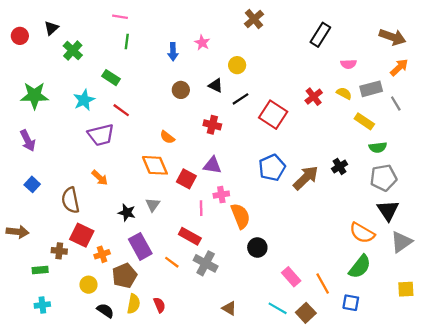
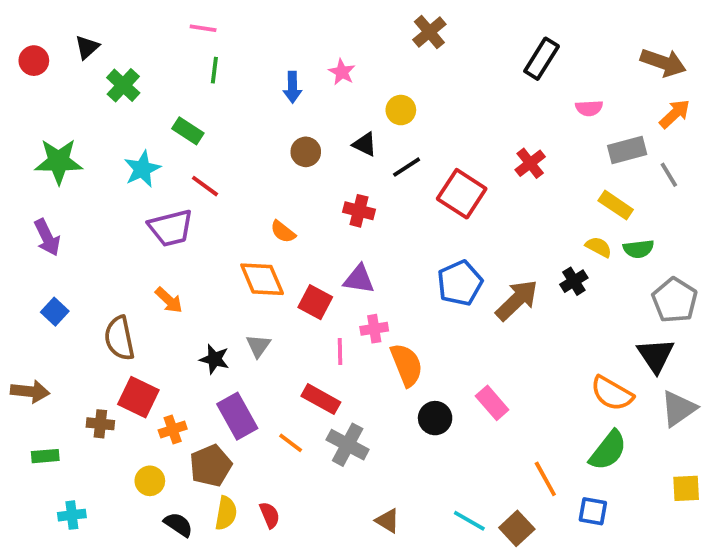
yellow semicircle: (344, 93) -> (599, 247), moved
gray pentagon: (383, 178) -> (675, 300), moved, turned -30
green rectangle: (40, 270) -> (45, 456), moved
pink rectangle: (291, 277) -> (492, 403), moved

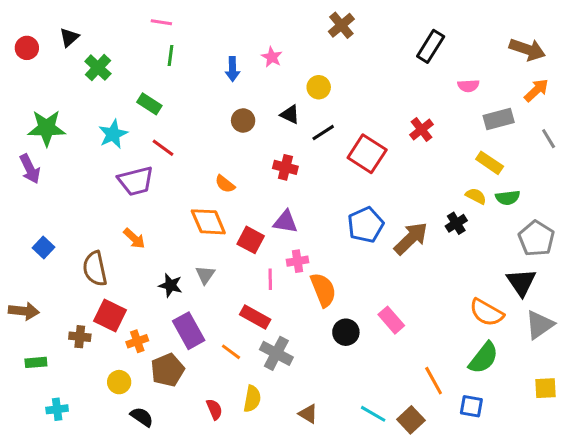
gray line: (669, 175) -> (549, 139), moved
purple arrow: (47, 237) -> (30, 169), moved
yellow semicircle: (226, 513) -> (252, 399), moved

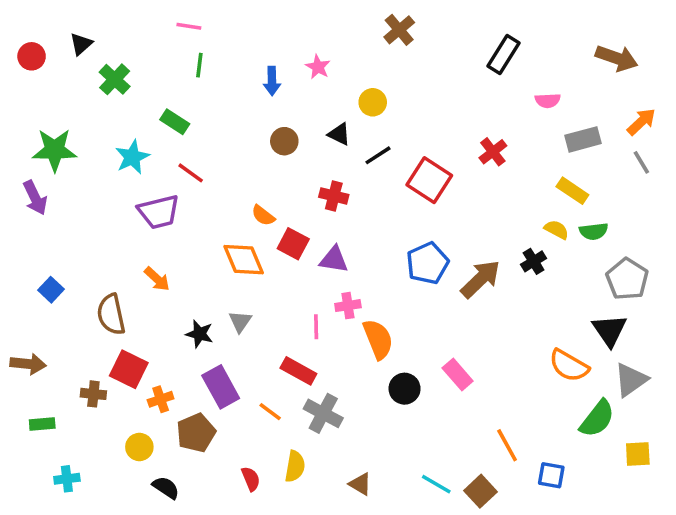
orange arrow: (536, 90) -> (641, 122), moved
red square: (251, 240) -> (293, 244), moved
green semicircle: (483, 358) -> (597, 419), moved

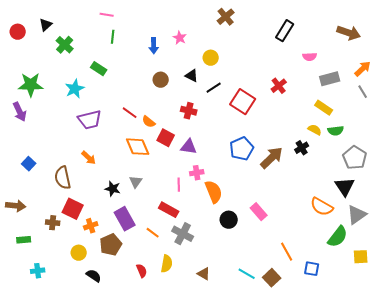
red line: (191, 173) -> (130, 113), moved

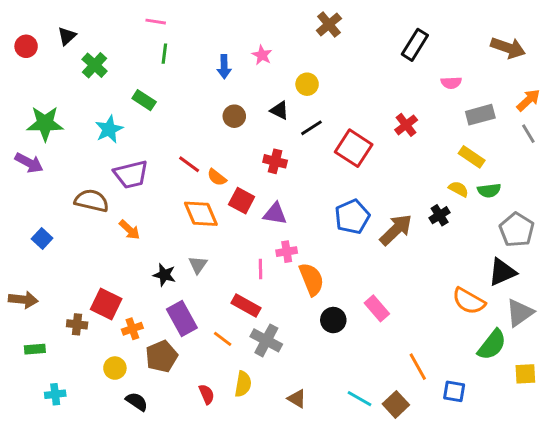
purple arrow: (20, 112) -> (29, 163), turned -36
brown semicircle: (63, 178) -> (92, 201), moved, turned 115
black triangle: (345, 187) -> (502, 272), turned 40

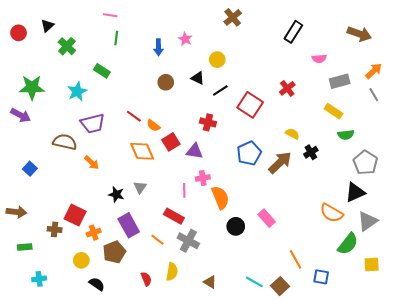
red cross: (275, 161) -> (208, 122), moved
yellow semicircle: (458, 189) -> (292, 134), moved
red square: (242, 201) -> (171, 142), turned 30

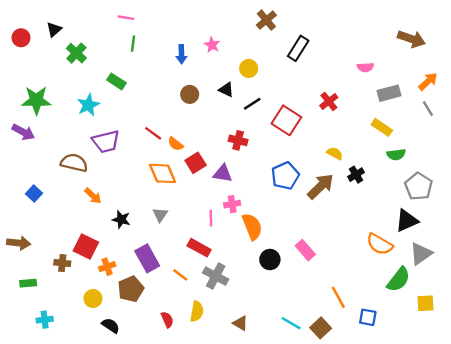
black rectangle: (293, 32) -> (298, 48), moved
orange arrow: (92, 163) -> (93, 196), moved
black star: (116, 194) -> (121, 219), moved

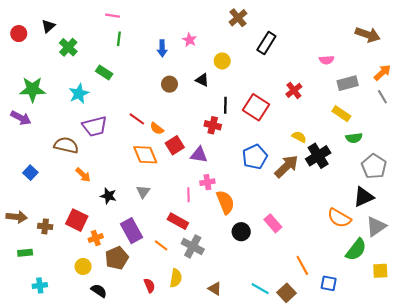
black line: (252, 104) -> (225, 105), moved, turned -56
black cross: (356, 175) -> (318, 156), size x1.6
brown cross: (62, 263) -> (45, 226), moved

